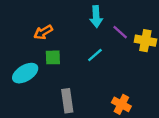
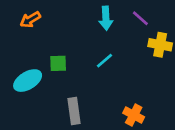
orange arrow: (43, 32) -> (30, 20), moved
purple line: (120, 32) -> (140, 18), moved

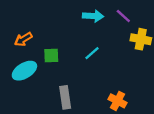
cyan arrow: (106, 18) -> (93, 16), turned -84
orange arrow: (30, 20) -> (23, 39), moved

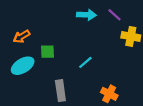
cyan line: (92, 53) -> (85, 62), moved

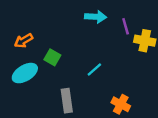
purple line: (115, 15) -> (126, 26), moved, turned 32
green square: (48, 52) -> (52, 57), turned 32

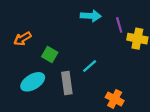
cyan ellipse: (25, 73) -> (33, 82), moved
gray rectangle: (67, 101) -> (67, 83), moved

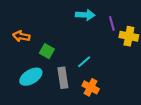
orange arrow: (22, 39) -> (21, 36), turned 42
orange cross: (115, 99) -> (91, 87), moved

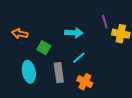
cyan arrow: (85, 15) -> (74, 33), moved
cyan ellipse: (31, 77) -> (29, 72), turned -70

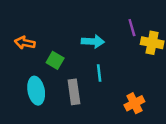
cyan line: (79, 58) -> (99, 73), turned -56
orange cross: (85, 82) -> (134, 103), moved, turned 35

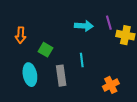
cyan arrow: (93, 41) -> (84, 26), moved
orange arrow: (25, 43) -> (21, 35), turned -98

